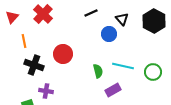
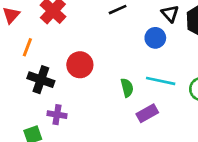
black triangle: (122, 19) -> (170, 14), moved
blue circle: (109, 34) -> (155, 38), moved
orange line: (24, 41) -> (27, 47), turned 32

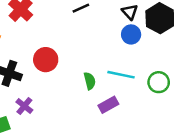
blue circle: (155, 38) -> (131, 34), moved
purple cross: (57, 115) -> (24, 106), turned 30

